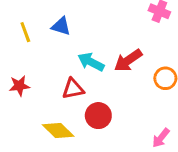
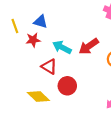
red star: (19, 86) -> (33, 40), moved
red triangle: (73, 89) -> (49, 67), turned 42

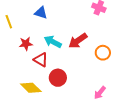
blue triangle: (41, 22) -> (41, 13), moved
red star: (33, 40) -> (26, 44), moved

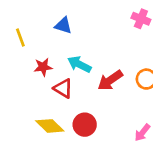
red arrow: (78, 41) -> (110, 80), moved
red circle: (58, 78) -> (85, 125), moved

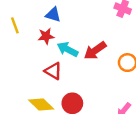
red star: (43, 67) -> (46, 36), moved
red arrow: (110, 80) -> (95, 51), moved

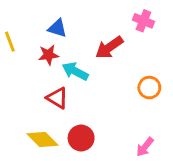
red arrow: (95, 51) -> (109, 47), moved

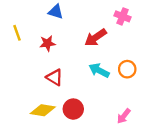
blue triangle: (57, 28) -> (56, 12), moved
cyan arrow: (75, 71) -> (99, 70), moved
yellow diamond: (42, 140) -> (43, 110), turned -35

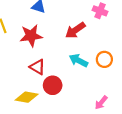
red star: (47, 43) -> (31, 36), size x1.5
red circle: (73, 109) -> (53, 85), moved

